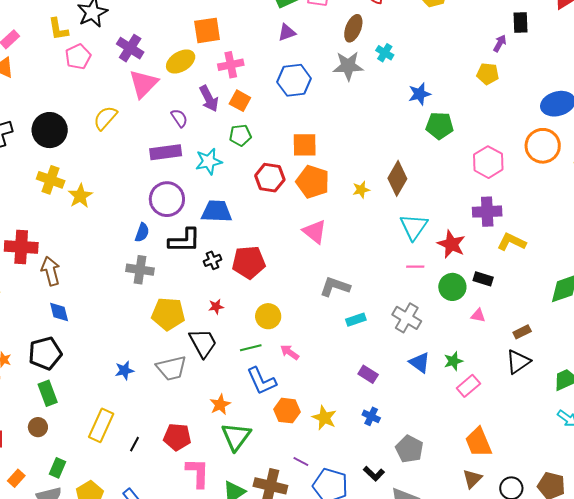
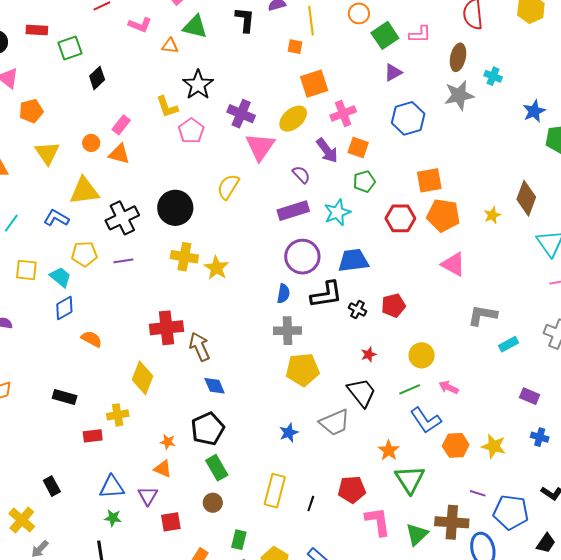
black cross: (213, 260) -> (357, 309), turned -30
red pentagon: (249, 262) -> (393, 305), size x0.7
yellow pentagon: (168, 314) -> (303, 370), moved

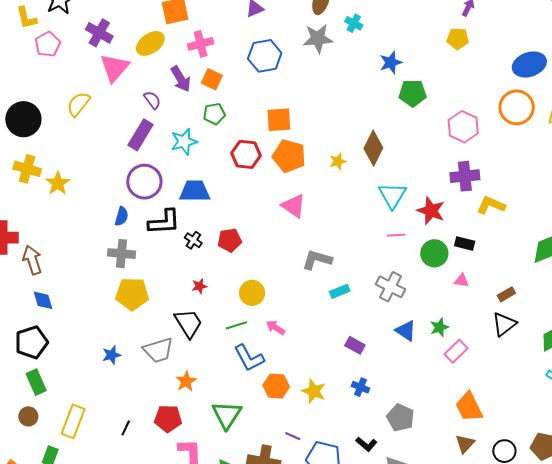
purple rectangle: (293, 211) -> (140, 135), turned -48
orange star: (389, 450) -> (186, 381), moved
yellow rectangle: (275, 491) -> (73, 421), moved

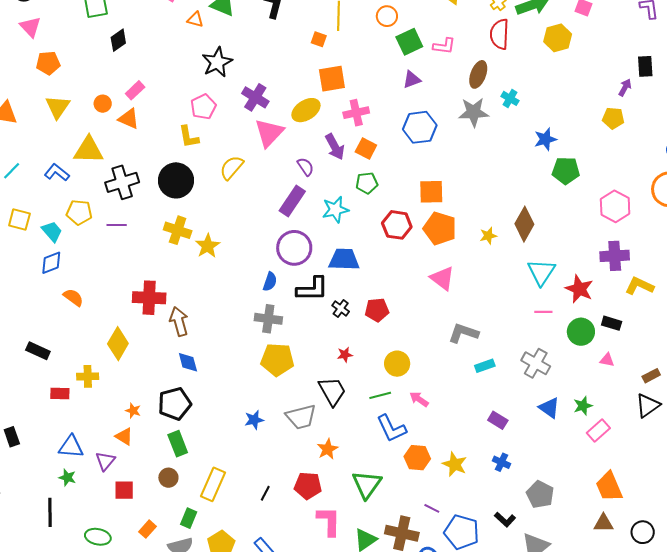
yellow L-shape: (26, 18) -> (189, 137), moved
brown triangle: (465, 444) -> (604, 523), turned 45

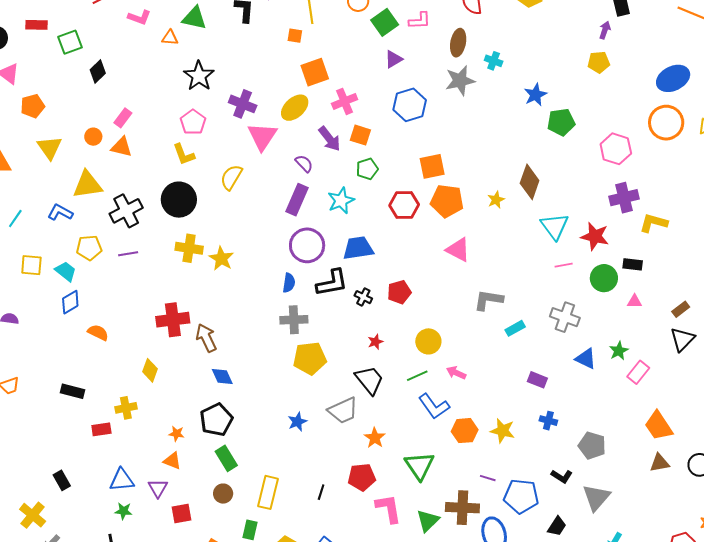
yellow diamond: (118, 344) -> (150, 370), size x0.7

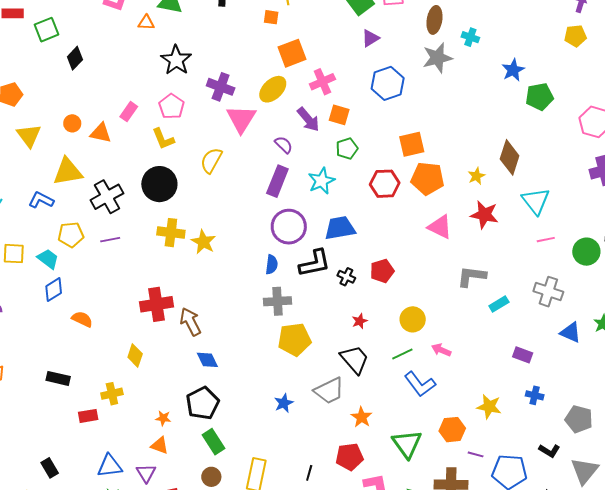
pink rectangle: (123, 118) -> (129, 112), moved
red star: (595, 236) -> (484, 215), moved
orange hexagon: (465, 431) -> (452, 430), moved

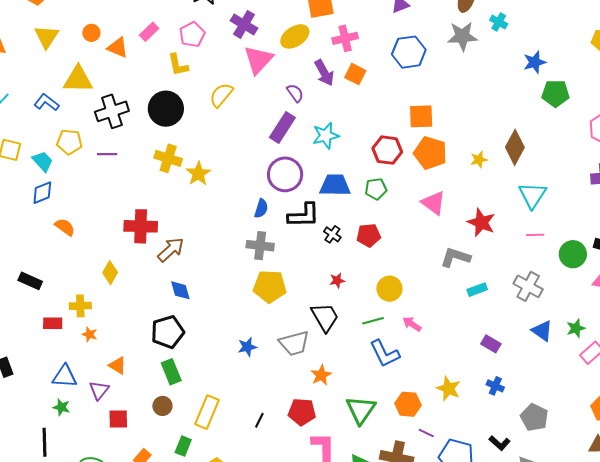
green pentagon: (347, 149) -> (376, 189), moved
red star: (484, 215) -> (481, 222), moved
brown arrow: (190, 322) -> (171, 250), turned 64
orange star: (163, 418) -> (90, 334), moved

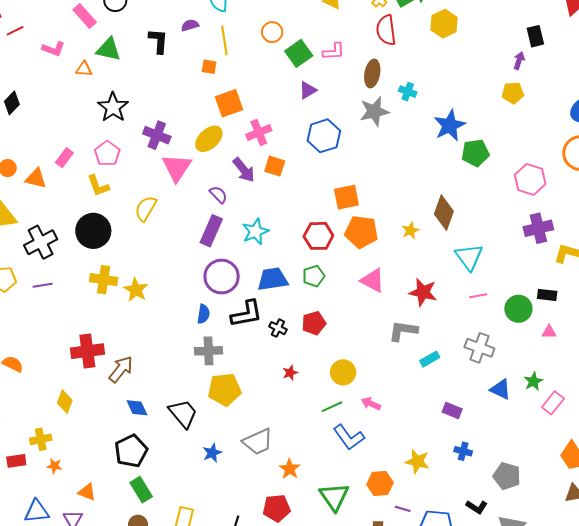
blue star: (535, 62) -> (450, 125), size x1.4
black trapezoid: (325, 317) -> (183, 414), moved

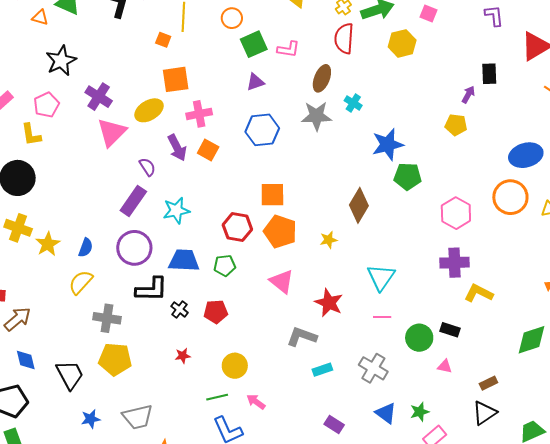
yellow semicircle: (146, 208) -> (81, 282), moved
brown diamond: (444, 213) -> (359, 205), moved
blue semicircle: (203, 314) -> (86, 248), moved

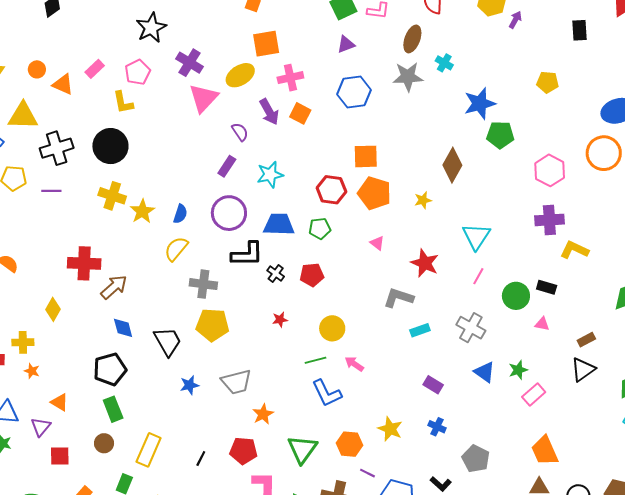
purple arrow: (468, 94) -> (515, 20), moved
purple rectangle: (133, 201) -> (227, 166), size x0.7
pink triangle: (282, 281) -> (377, 243), size x0.6
pink line: (382, 317) -> (478, 276), turned -60

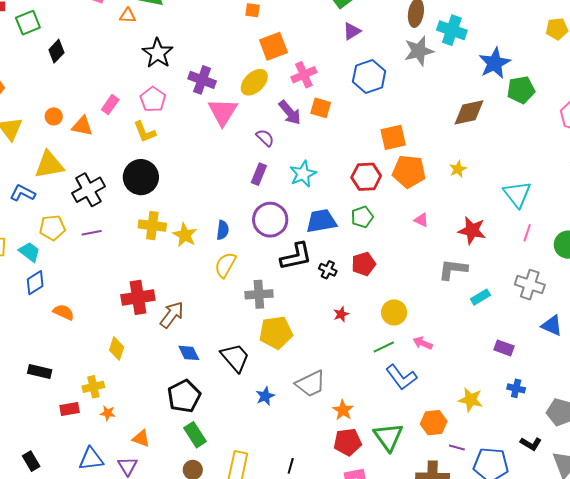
cyan cross: (444, 63) -> (452, 30), size x1.6
brown diamond: (452, 165) -> (469, 112), moved, turned 60
red pentagon: (243, 451) -> (348, 442), moved

